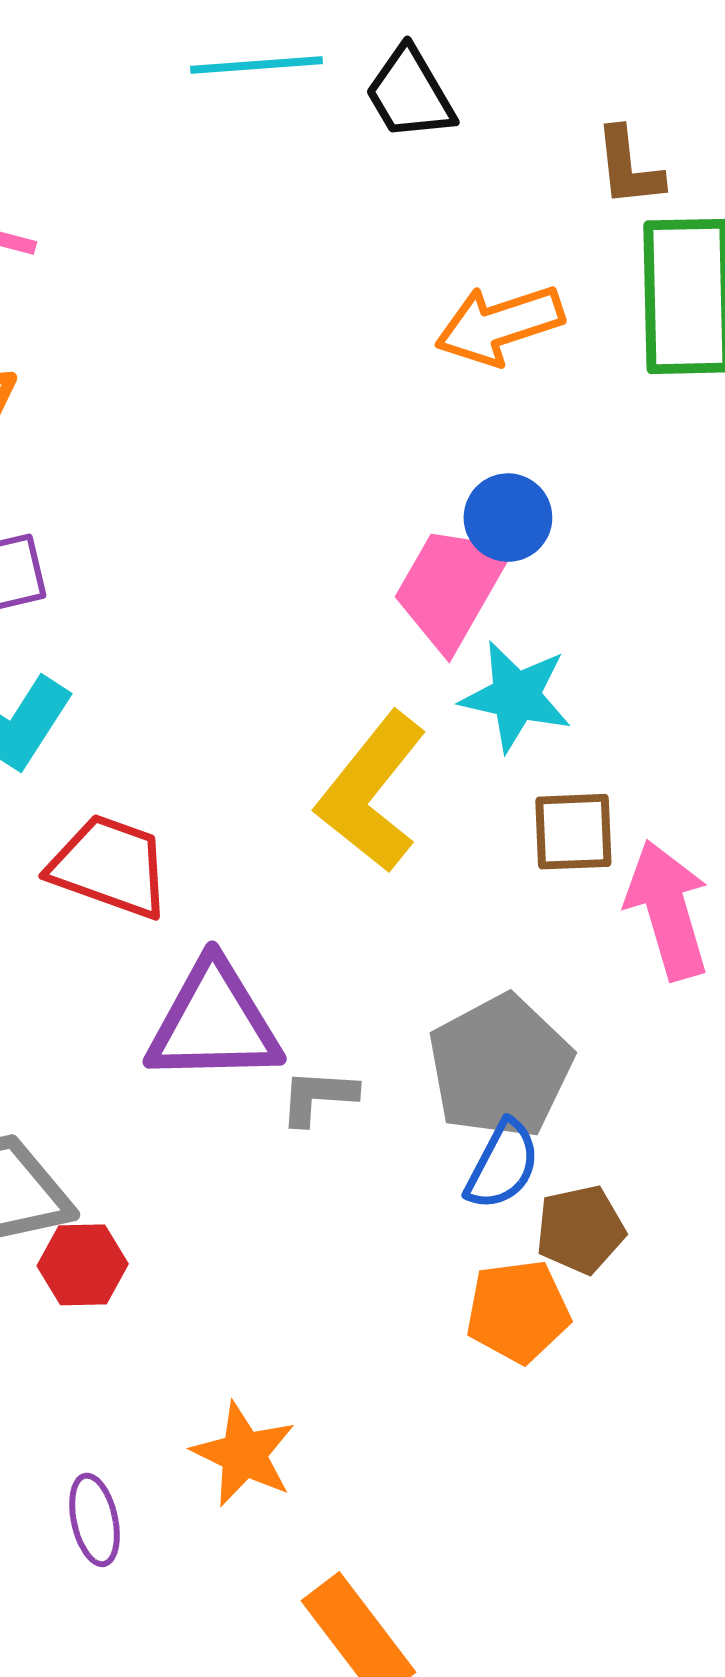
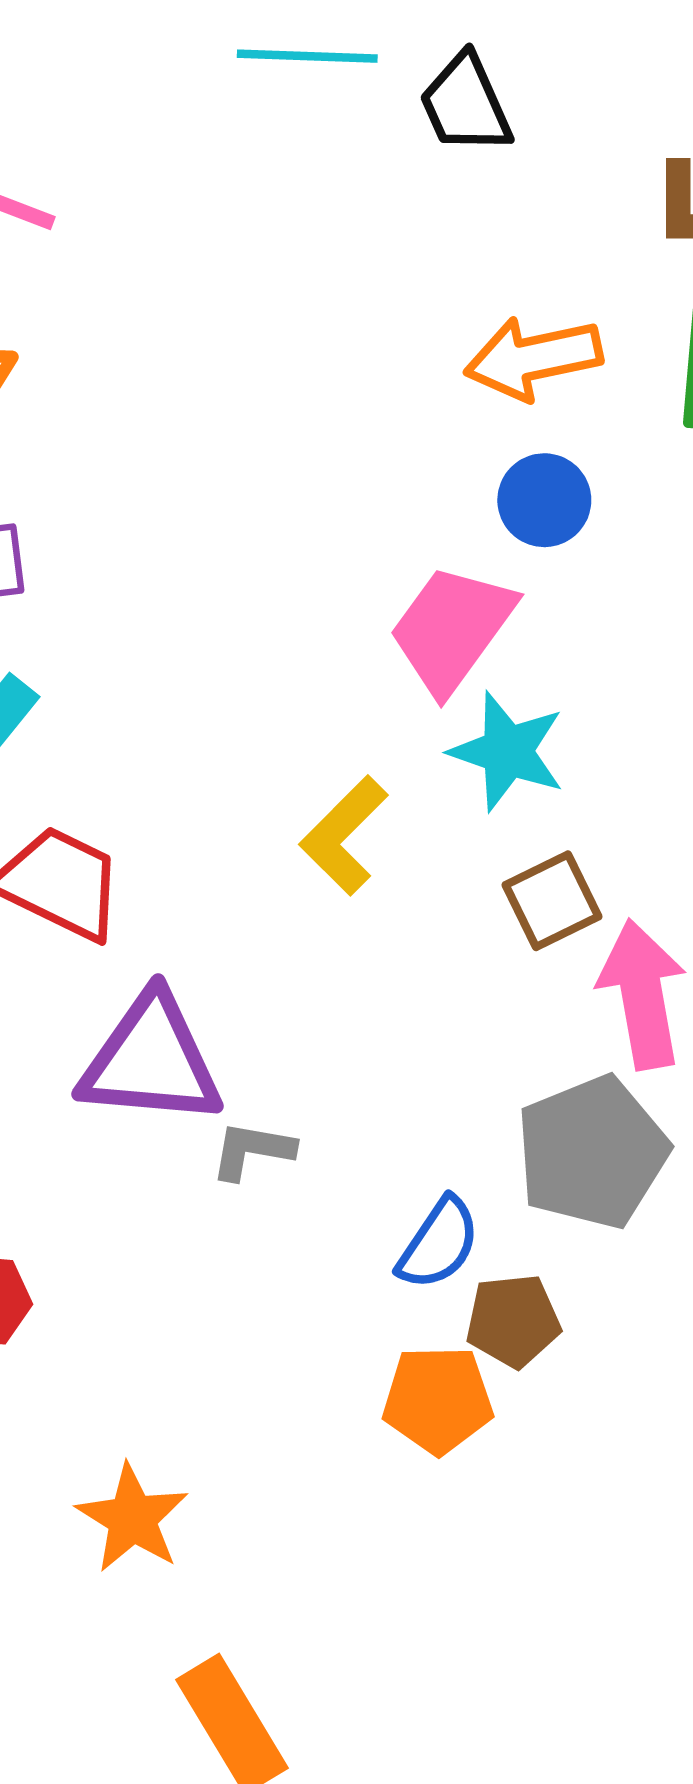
blue circle: (508, 518) -> (544, 500), moved
yellow L-shape: (371, 792) -> (344, 835), size x0.7
brown square: (573, 832) -> (552, 901), turned -30
gray pentagon: (500, 1066) -> (592, 1152), moved

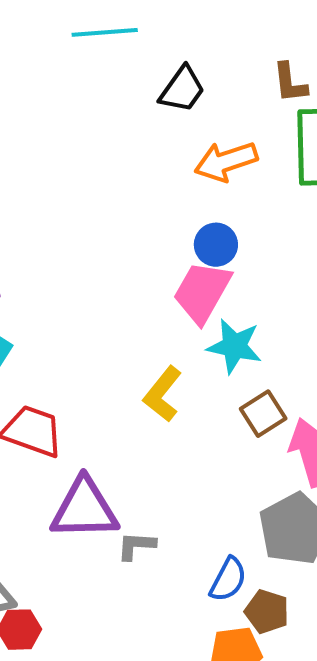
black trapezoid: (466, 104) -> (182, 89), moved, turned -114
blue circle: (544, 500) -> (216, 245), moved
brown pentagon: (513, 1321) -> (267, 612), turned 30

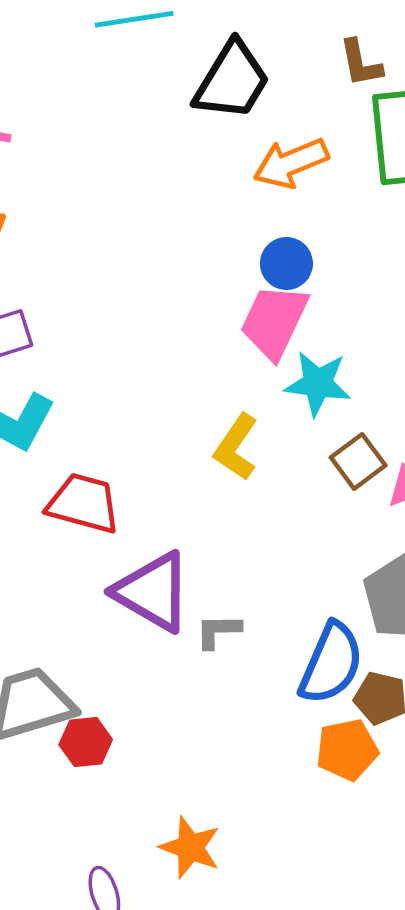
black trapezoid: (182, 89) -> (232, 81), size x1.4
purple triangle: (84, 509) -> (153, 592), turned 36
blue semicircle: (228, 579) -> (331, 663), size x1.5

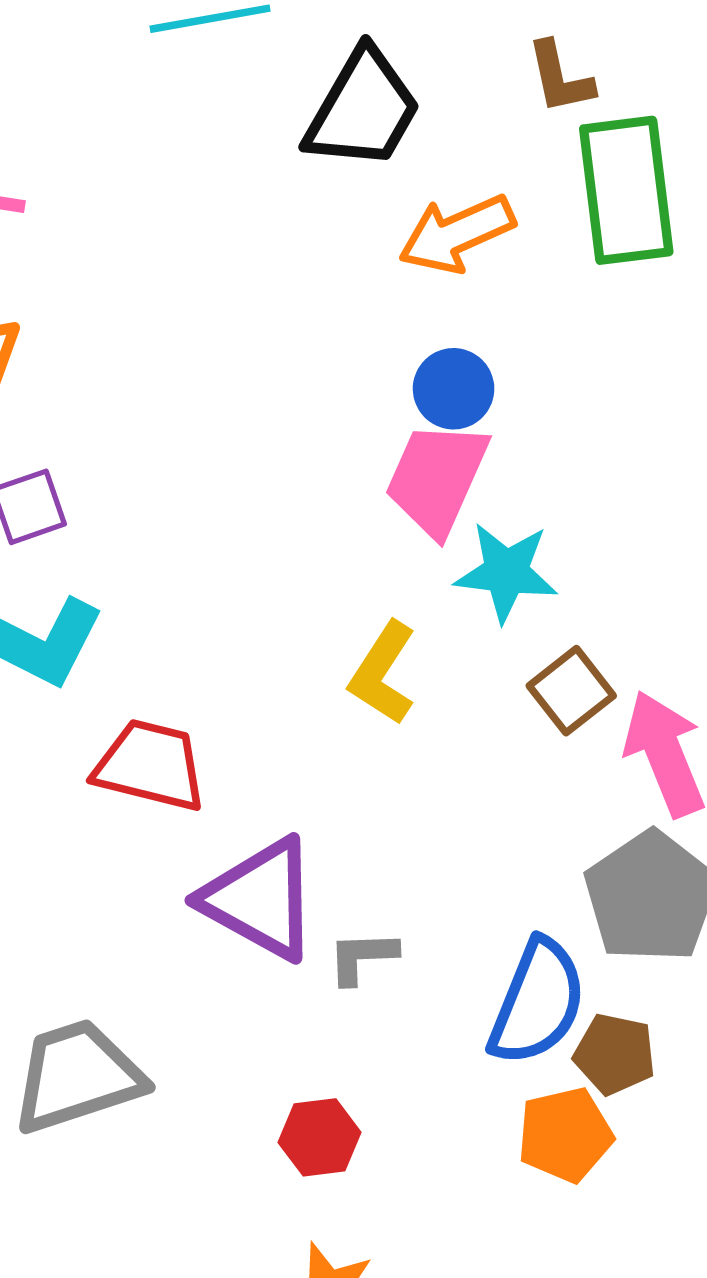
red hexagon: (86, 742) -> (320, 1137), moved

